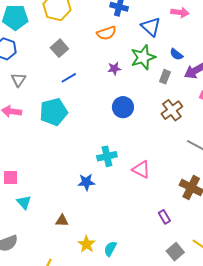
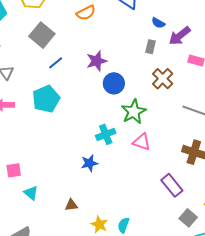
gray square: (59, 48) -> (42, 35), size x1.4
green star: (143, 57) -> (134, 112), moved
purple star: (114, 69) -> (97, 61), moved, size x1.5
purple rectangle: (164, 217) -> (172, 185), size x1.6

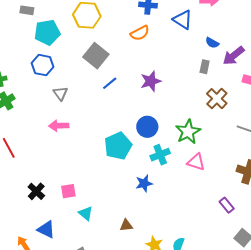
blue circle: (114, 83) -> (147, 127), moved
cyan pentagon: (46, 99) -> (118, 146), moved
purple rectangle: (172, 185) -> (227, 205), size x0.7

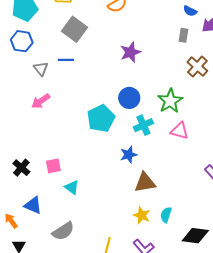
blue line: (110, 83) -> (66, 60), moved, turned 42
pink arrow: (59, 126) -> (41, 101), turned -30
brown triangle: (126, 225) -> (145, 183), moved, size x1.6

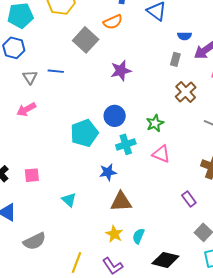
blue semicircle: (190, 11) -> (184, 36), turned -32
gray square: (74, 29) -> (86, 40), moved
green star: (170, 101) -> (155, 123), size x0.7
cyan triangle: (72, 187) -> (69, 200), moved

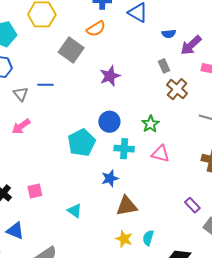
gray rectangle: (175, 59) -> (164, 66), moved, turned -32
cyan cross: (126, 144) -> (124, 149), turned 30
purple rectangle: (189, 199) -> (192, 205), moved

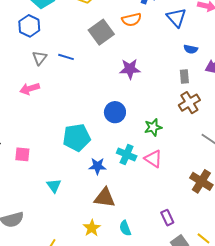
blue semicircle: (169, 34) -> (191, 49), moved
cyan pentagon: (82, 143) -> (77, 138), moved
cyan cross: (124, 149) -> (127, 155), moved
cyan semicircle: (148, 238) -> (125, 228), moved, turned -56

